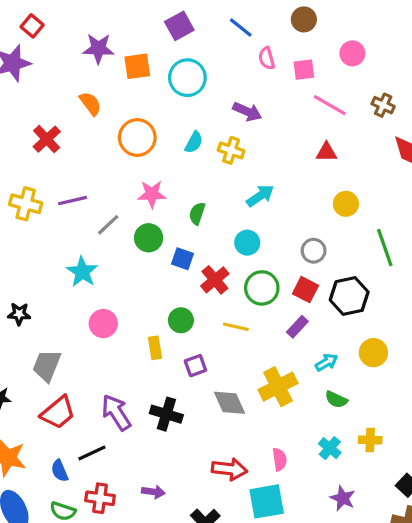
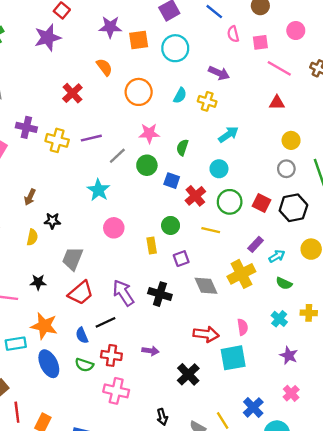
gray circle: (314, 251) -> (286, 169), moved
purple rectangle: (297, 327) -> (256, 244), moved

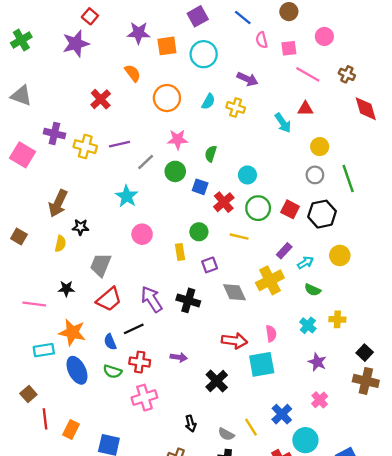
cyan arrow: (228, 134) -> (283, 123), moved, turned 90
brown arrow: (30, 197) -> (58, 203), size x1.6
pink cross: (116, 391) -> (144, 398), turned -30

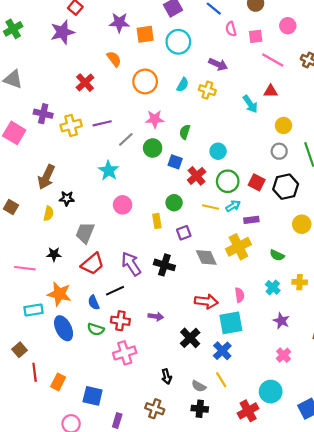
yellow cross: (85, 147) -> (71, 125), turned -30
purple rectangle: (284, 251) -> (251, 220), turned 40
cyan arrow: (305, 263) -> (233, 206), moved
blue cross: (282, 414) -> (222, 351), moved

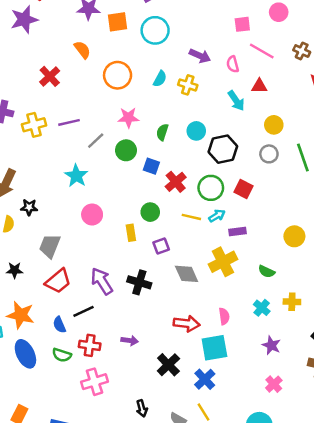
pink semicircle: (231, 29) -> (233, 64), moved
cyan circle: (218, 151) -> (196, 131), moved
black hexagon: (286, 187) -> (223, 149), moved

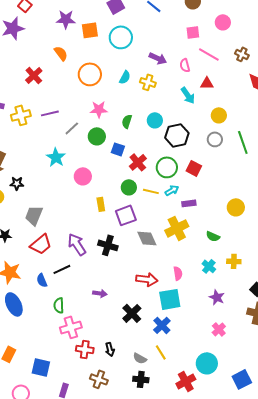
green circle: (150, 212) -> (129, 187), moved
pink circle: (92, 215) -> (83, 176), moved
purple square: (161, 246) -> (126, 215), size x1.5
red cross: (90, 345) -> (85, 349), moved
green semicircle: (62, 355) -> (59, 305), moved, turned 70

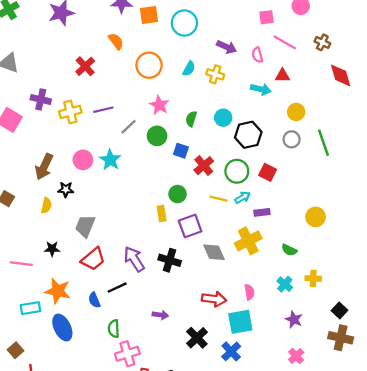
cyan arrow: (188, 95) -> (261, 89), turned -42
pink star: (99, 109) -> (159, 105), turned 30
pink circle: (83, 176) -> (83, 160), moved
green circle: (129, 187) -> (178, 194), moved

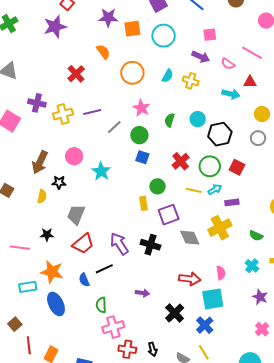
pink square: (266, 17) -> (210, 35), moved
pink semicircle: (257, 55) -> (228, 64), turned -40
blue square: (181, 151) -> (142, 157), moved
cyan star: (110, 160) -> (101, 171), moved

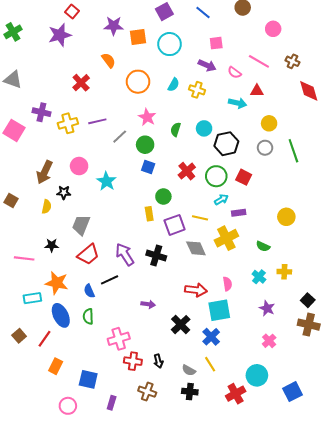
yellow line: (194, 190) -> (200, 218), moved
green semicircle: (101, 305) -> (88, 316), moved
red line: (29, 345) -> (45, 339), moved, turned 42

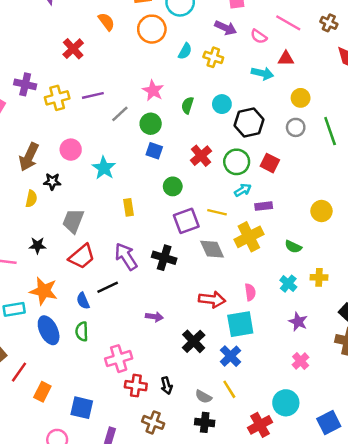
orange circle: (138, 82) -> (152, 29), moved
yellow rectangle: (149, 214) -> (128, 207), moved
red line: (45, 339) -> (19, 372), moved

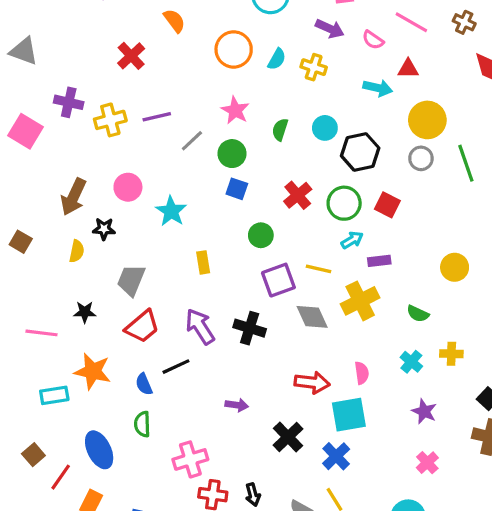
orange circle: (152, 29) -> (234, 49), moved
yellow circle: (301, 98) -> (427, 120), size x1.5
blue ellipse: (49, 330) -> (99, 450), moved

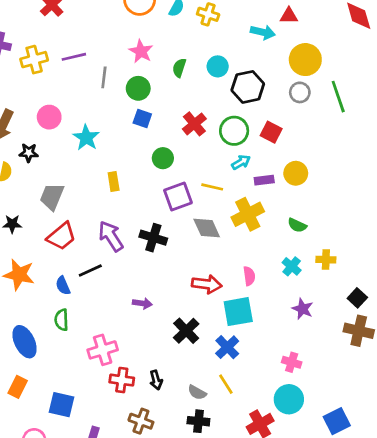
gray line: (192, 141) -> (104, 77), turned -40
yellow circle: (455, 267) -> (296, 173), moved
pink cross: (427, 463) -> (292, 362), moved, turned -30

